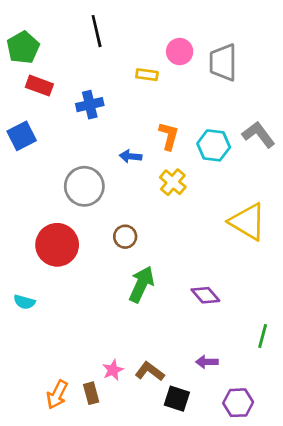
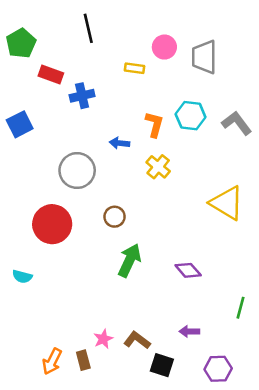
red rectangle: (39, 86) -> (51, 74), moved
cyan hexagon: (214, 145) -> (191, 116), moved

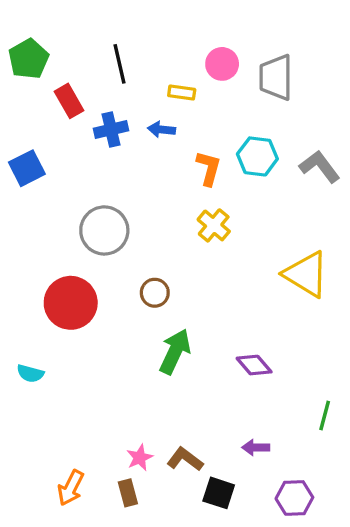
black line: (88, 28) -> (119, 64), moved
red rectangle: (51, 74) -> (69, 101), turned 40
blue arrow: (119, 143) -> (162, 130), moved
brown rectangle: (83, 360) -> (128, 493), moved

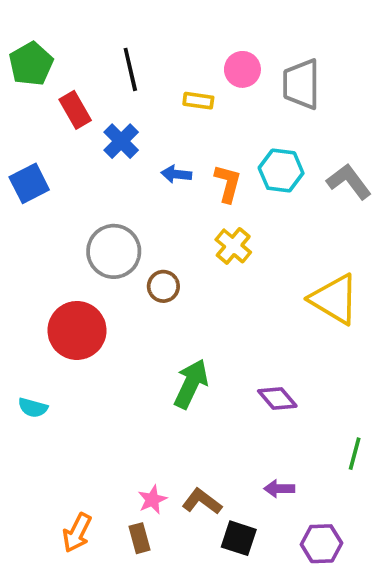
blue cross: (111, 130) -> (121, 141), turned -32
blue arrow: (162, 130) -> (176, 174), moved
brown circle: (155, 293) -> (163, 286), moved

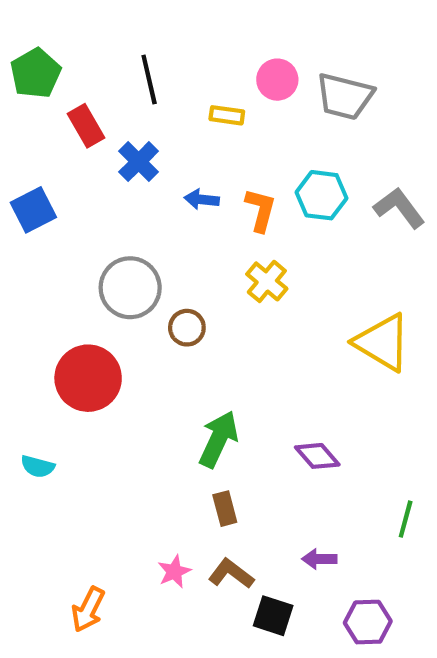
gray trapezoid: (301, 84) -> (345, 96), turned -76
brown rectangle: (139, 538) -> (225, 509), moved

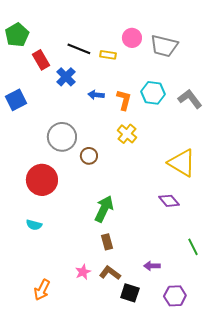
black line: (149, 80) -> (79, 49), moved, turned -55
purple diamond: (317, 456) -> (169, 201), moved
cyan semicircle: (38, 466) -> (34, 225), moved
green line: (406, 519) -> (193, 247), turned -42

